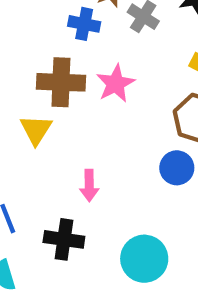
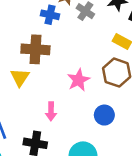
pink star: (115, 84) -> (78, 80), moved
blue circle: (177, 168) -> (104, 115), moved

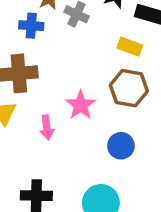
pink arrow: (51, 111) -> (47, 127), moved

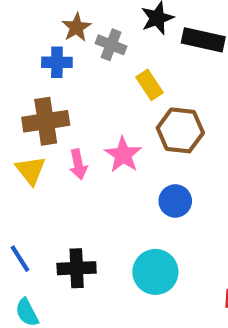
yellow rectangle: (130, 47) -> (149, 85), moved, turned 40
pink arrow: (47, 127) -> (78, 164), moved

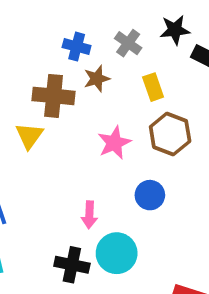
brown star: (76, 27) -> (97, 79), moved
pink arrow: (78, 164) -> (89, 215), moved
black cross: (77, 268) -> (72, 265), moved

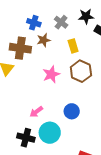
blue circle: (150, 195) -> (72, 111), moved
pink arrow: (89, 215) -> (36, 112), turned 48

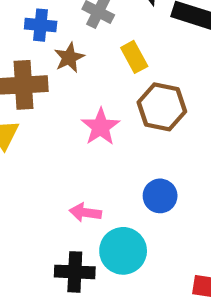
pink arrow: (36, 112) -> (85, 213), turned 56

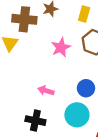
yellow rectangle: (134, 57) -> (84, 14), turned 35
cyan circle: (123, 251) -> (77, 115), moved

